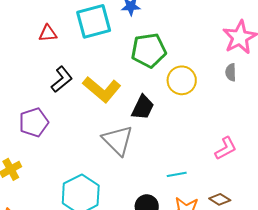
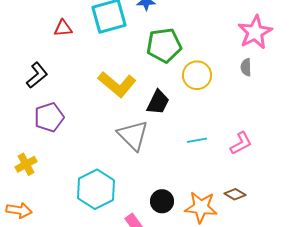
black L-shape: (62, 79) -> (37, 75), moved
cyan line: (177, 174) -> (197, 140), moved

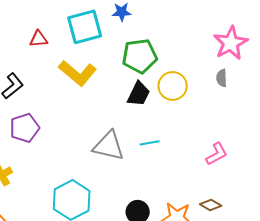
yellow L-shape: (117, 84) -> (78, 73), moved
black trapezoid: (158, 102) -> (139, 94), moved
gray triangle: (133, 135) -> (109, 146), turned -32
cyan line: (197, 140) -> (150, 143), moved

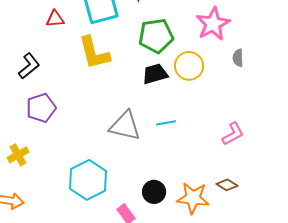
pink star: (231, 43) -> (213, 24), moved
yellow L-shape: (78, 73) -> (94, 53), turned 36
black trapezoid: (139, 94) -> (155, 74), turned -132

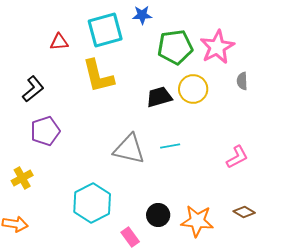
green pentagon: (156, 36) -> (175, 47), moved
brown diamond: (227, 185) -> (244, 212), moved

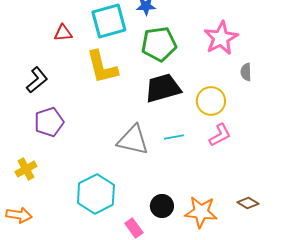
green pentagon: (175, 47) -> (159, 44), moved
yellow circle: (193, 89) -> (211, 101), moved
black trapezoid: (159, 97) -> (163, 88), size x1.4
pink L-shape: (237, 157) -> (220, 135), moved

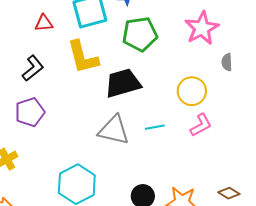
black L-shape: (37, 80) -> (33, 68), moved
black trapezoid: (163, 88) -> (123, 83), moved

